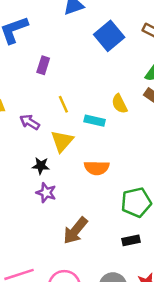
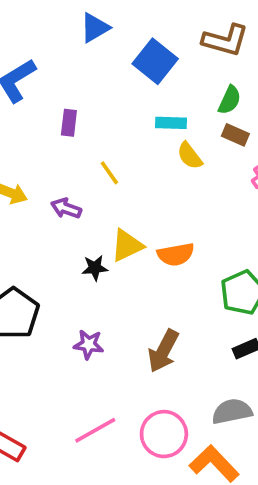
cyan rectangle: (95, 121) -> (171, 123), moved
yellow triangle: (62, 141) -> (127, 245), moved, turned 35
purple star: (46, 193) -> (89, 344), moved

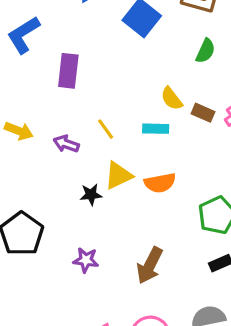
purple rectangle: (69, 123) -> (68, 71), size x1.5
cyan rectangle: (171, 123) -> (156, 129), moved
brown rectangle: (235, 135) -> (203, 113), moved
yellow line: (109, 173) -> (106, 129), moved

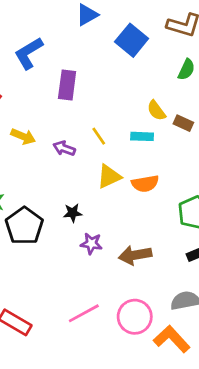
black star: (91, 195) -> (73, 213), moved
purple star: (86, 260) -> (91, 244), moved
brown arrow: (150, 265) -> (135, 255), turned 52

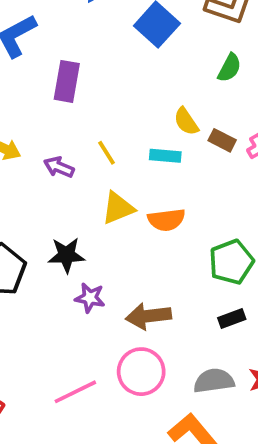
black star: (73, 213) -> (66, 255), size x1.4
pink circle: (135, 317) -> (141, 372), moved

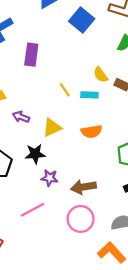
yellow line: (106, 153) -> (65, 90), moved
purple arrow: (59, 167) -> (21, 117), moved
yellow triangle: (118, 208) -> (52, 128), moved
pink line: (75, 392) -> (33, 210), moved

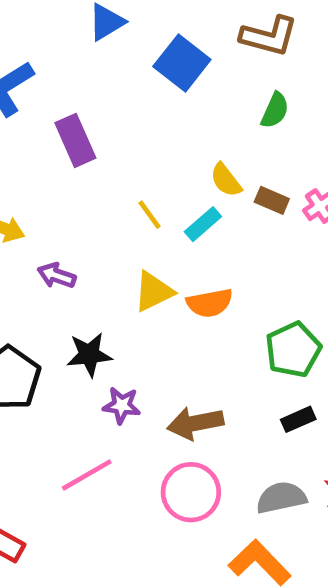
purple rectangle: (31, 55) -> (75, 140), turned -30
cyan rectangle: (89, 95) -> (203, 224), turned -42
yellow triangle: (52, 128) -> (154, 292), moved

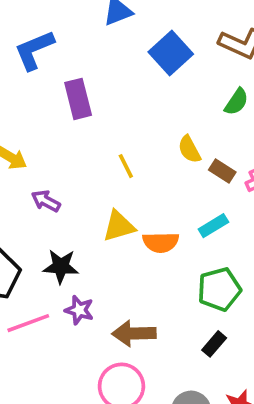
cyan rectangle: (203, 224) -> (213, 226), moved
black rectangle: (298, 419) -> (214, 344), turned -35
pink line: (87, 475) -> (28, 323), moved

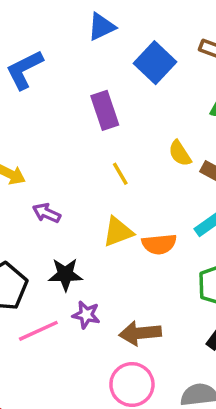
purple rectangle: (78, 99) -> (105, 110), moved

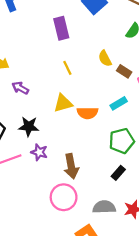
brown arrow: (140, 333) -> (71, 166), turned -100

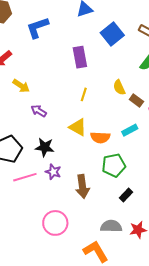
yellow line: (67, 68) -> (84, 94), turned 40
yellow triangle: (63, 103) -> (78, 127), turned 42
green pentagon: (122, 141) -> (114, 165), moved
pink circle: (64, 197) -> (55, 223), moved

